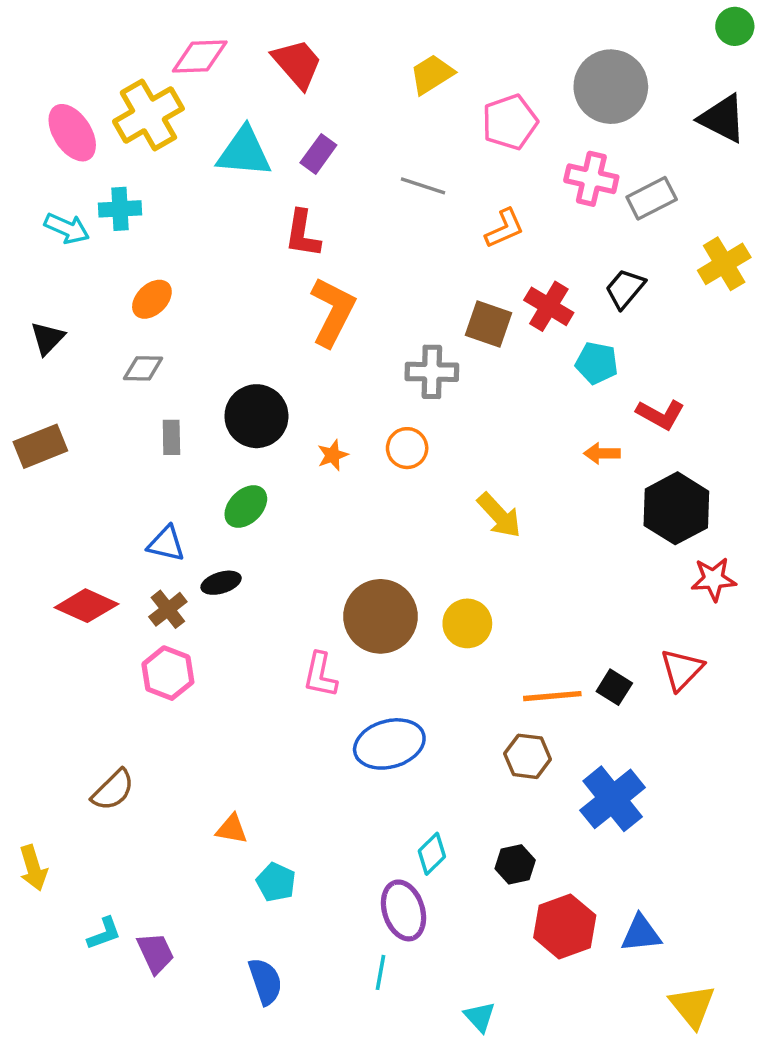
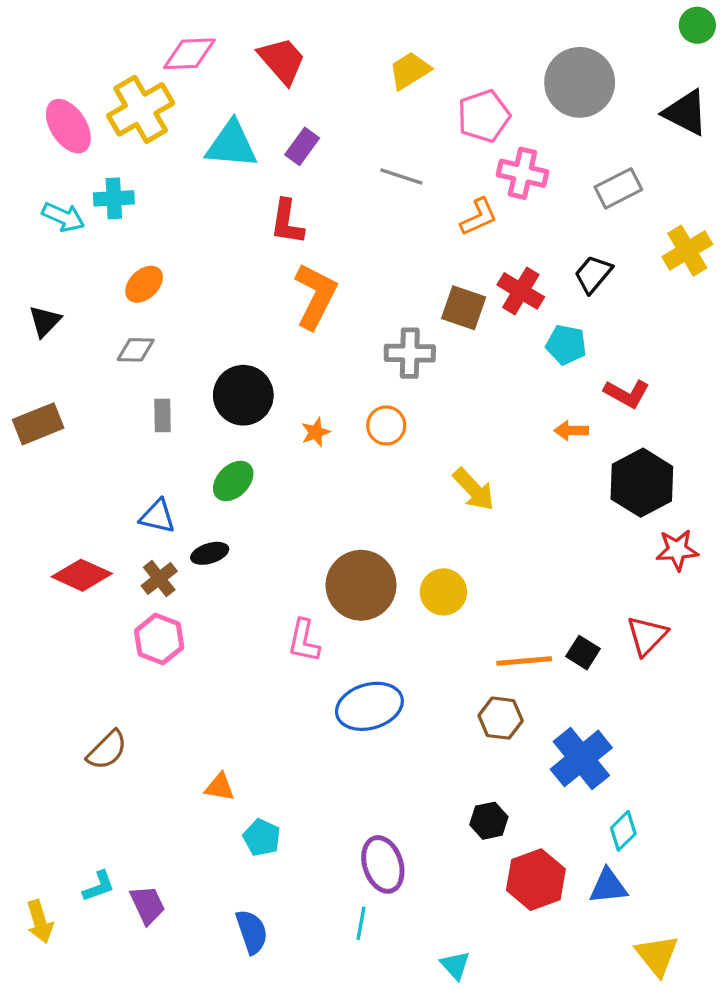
pink cross: (591, 179) -> (522, 173), moved
cyan diamond: (432, 854) -> (623, 831), moved
yellow arrow: (33, 868) -> (40, 922), moved

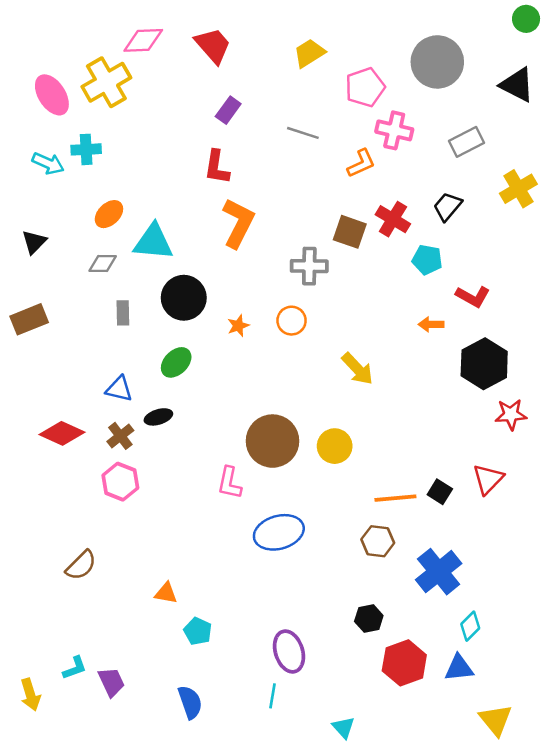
cyan triangle: (232, 145) -> (153, 242), moved

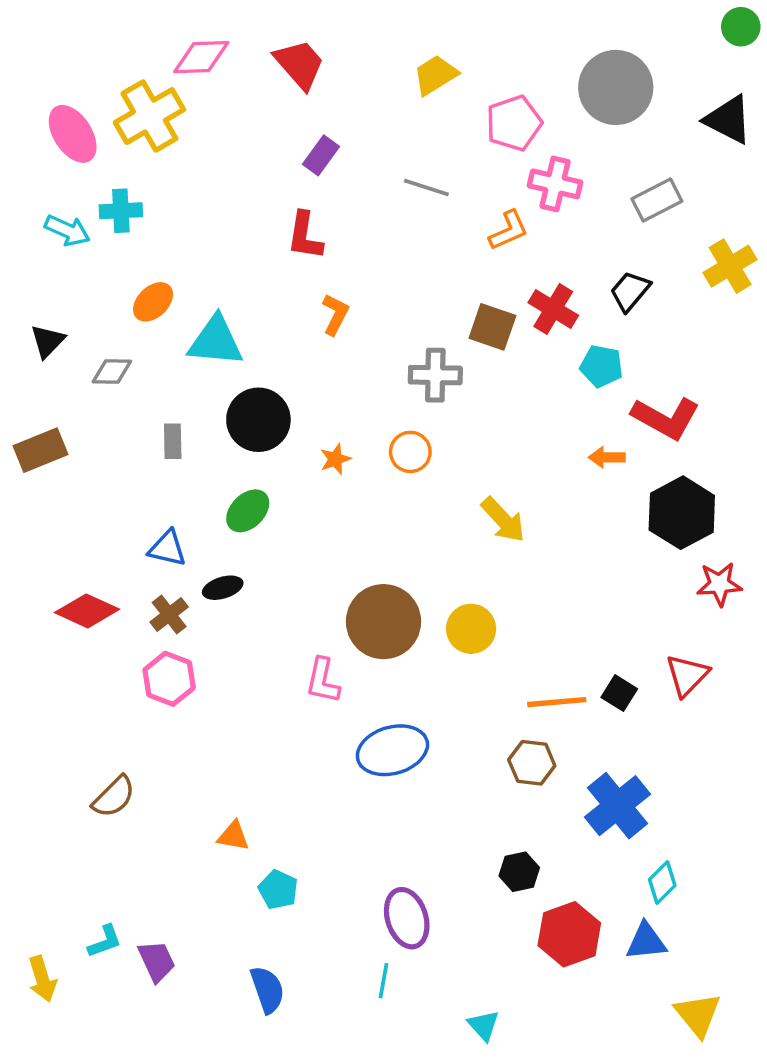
orange L-shape: (238, 223) -> (335, 314), size x0.6
gray diamond: (103, 264) -> (112, 372), moved
red L-shape: (473, 296) -> (666, 418), size x1.4

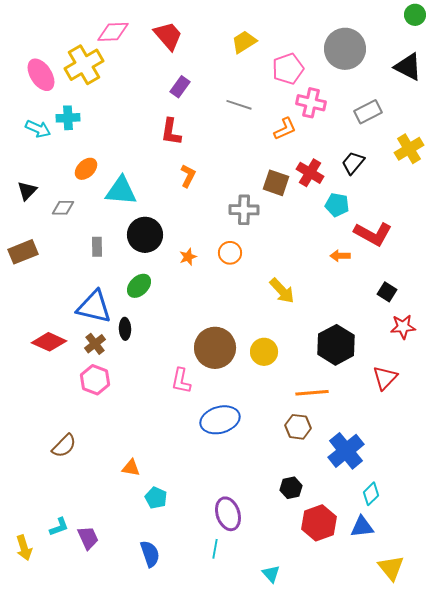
black hexagon: (682, 513) -> (336, 345), moved
blue triangle: (167, 548) -> (94, 307), size x1.6
black ellipse: (223, 588) -> (125, 329), turned -75
black square: (619, 693) -> (387, 292), moved

